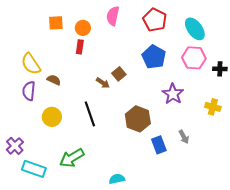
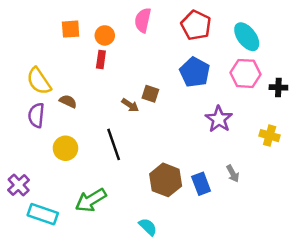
brown square: (119, 74) -> (150, 94), turned -32
brown hexagon: (138, 119) -> (166, 180), moved
cyan semicircle: (117, 179) -> (148, 227), turned 56

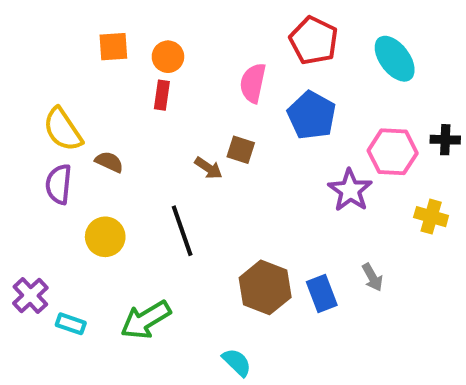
pink semicircle: (143, 20) -> (253, 83), moved
pink hexagon: (245, 73) -> (393, 152), moved
cyan rectangle: (43, 214) -> (71, 324), moved, size x0.6

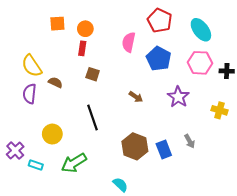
brown square: (241, 150) -> (93, 74), moved
pink hexagon: (393, 152) -> (200, 63), moved
brown arrow: (208, 168) -> (136, 97), moved
yellow circle: (105, 237) -> (52, 134), moved

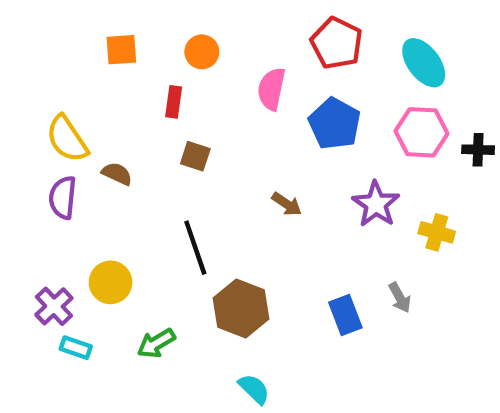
orange circle: (85, 29) -> (202, 52), moved
yellow cross: (220, 110) -> (437, 232), moved
brown hexagon: (135, 146) -> (241, 308), moved
purple cross: (15, 151) -> (54, 306), moved
green arrow: (74, 163) -> (156, 343), size x0.7

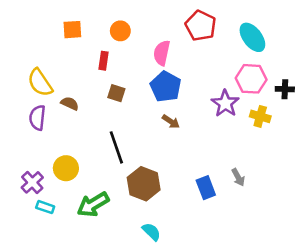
blue pentagon: (335, 124) -> (166, 87), moved
purple star: (376, 204) -> (225, 103), moved
yellow cross: (437, 232) -> (260, 116), moved
green arrow: (156, 343) -> (93, 204), size x1.4

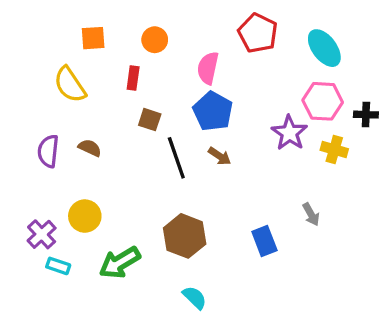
yellow semicircle: (40, 83) -> (70, 85), moved
brown semicircle: (70, 103) -> (90, 148), moved
black line: (116, 147) -> (176, 158), moved
gray arrow: (238, 177) -> (311, 214), moved

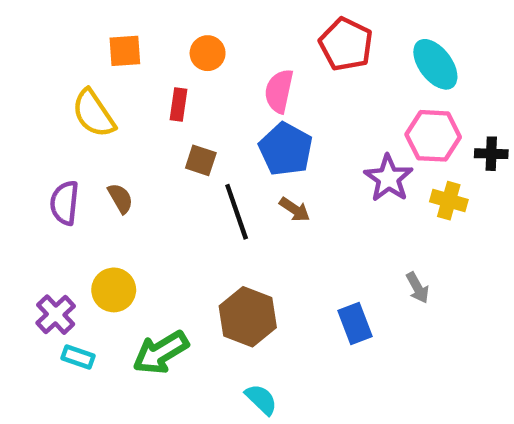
brown semicircle: (90, 148) -> (120, 198), turned 35

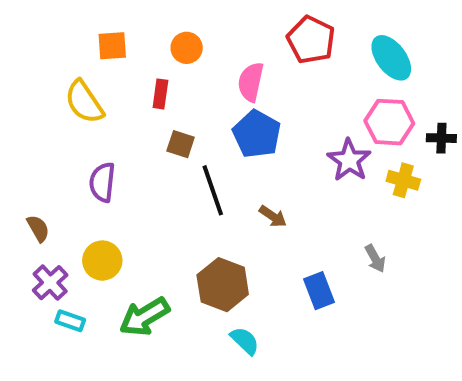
brown semicircle: (120, 198) -> (38, 228), moved
purple semicircle: (65, 203) -> (102, 182), moved
brown arrow: (295, 210) -> (273, 216), moved
cyan semicircle: (261, 399) -> (245, 341), moved

